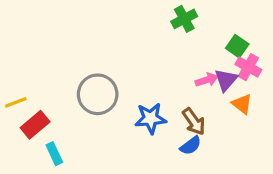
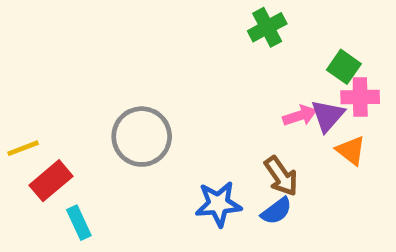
pink cross: (248, 67) -> (360, 97), turned -30
blue star: (151, 118) -> (218, 204), moved

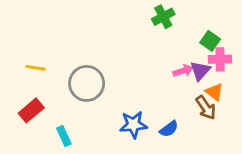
yellow line: (23, 148) -> (35, 68), moved, turned 30
brown arrow: (281, 176) -> (206, 108), moved
cyan rectangle: (79, 223) -> (64, 136), moved

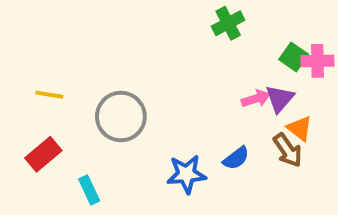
pink cross: (220, 59) -> (317, 61), moved
blue semicircle: (169, 129) -> (236, 158), moved

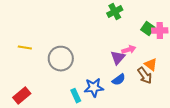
purple triangle: (280, 99) -> (118, 58), moved
red rectangle: (43, 154) -> (22, 96), moved
cyan rectangle: (89, 190) -> (76, 96), moved

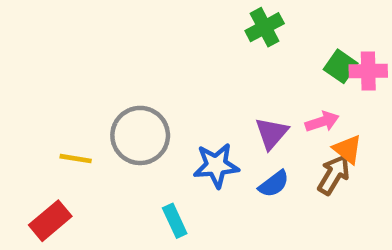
yellow line: (25, 48) -> (76, 159), moved
pink arrow: (129, 50) -> (322, 122), moved
brown arrow: (145, 76) -> (334, 175), turned -114
blue star: (94, 88) -> (216, 165), moved

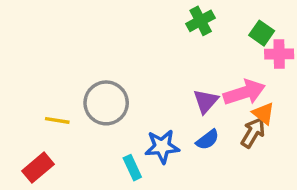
green square: (341, 66) -> (262, 33), moved
pink arrow: (322, 122) -> (244, 92), size x1.6
blue star: (216, 165) -> (162, 147), moved

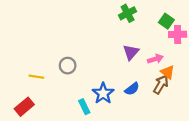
pink arrow: (244, 92) -> (155, 59), size x0.6
purple triangle: (206, 101) -> (131, 52), moved
gray circle: (106, 103) -> (68, 66), size x0.6
blue star: (162, 147) -> (103, 93), turned -30

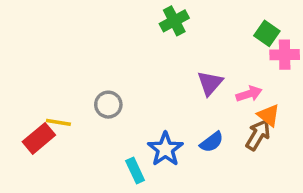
green cross: (128, 13) -> (174, 21), moved
red rectangle: (24, 107) -> (39, 138), moved

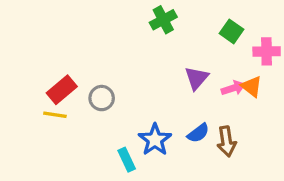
green square: (267, 33) -> (232, 31), moved
orange triangle: (269, 115) -> (252, 86), moved
brown arrow: (258, 135) -> (227, 141), moved, turned 140
red rectangle: (39, 138) -> (62, 90), moved

